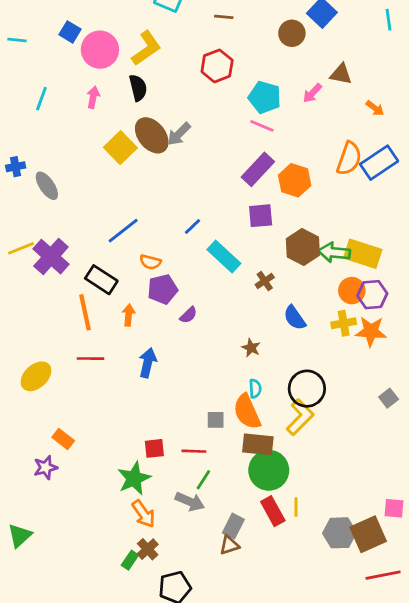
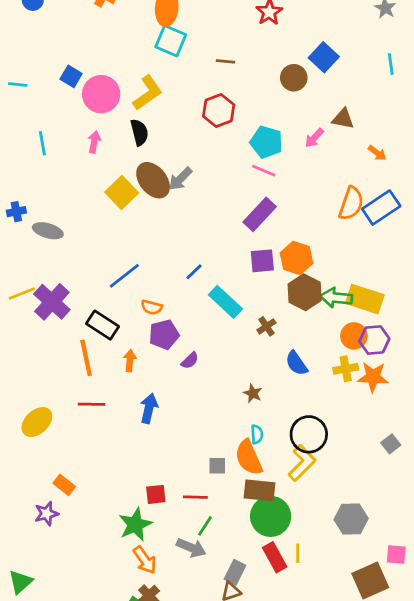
cyan line: (41, 99) -> (42, 143), turned -30
orange hexagon: (295, 180) -> (296, 258), moved
gray ellipse: (47, 186) -> (48, 231), turned -40
gray hexagon: (340, 533) -> (351, 519), moved

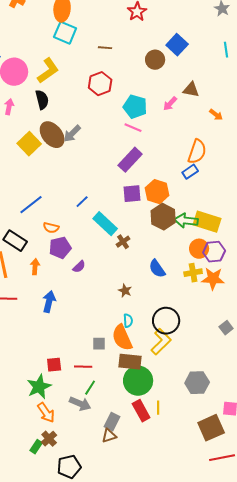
blue rectangle: (381, 208) -> (190, 172), moved, size x0.6
brown cross: (266, 326) -> (123, 242), moved

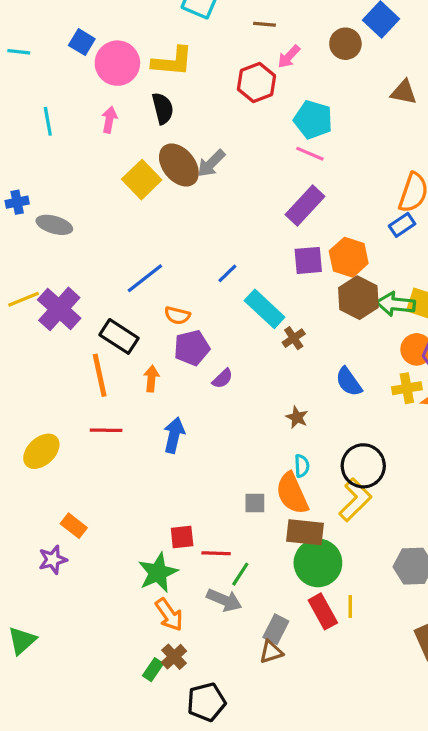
yellow L-shape: (48, 71) -> (172, 61), turned 40
pink arrow: (170, 104) -> (289, 57), moved
red line: (83, 367) -> (216, 553), moved

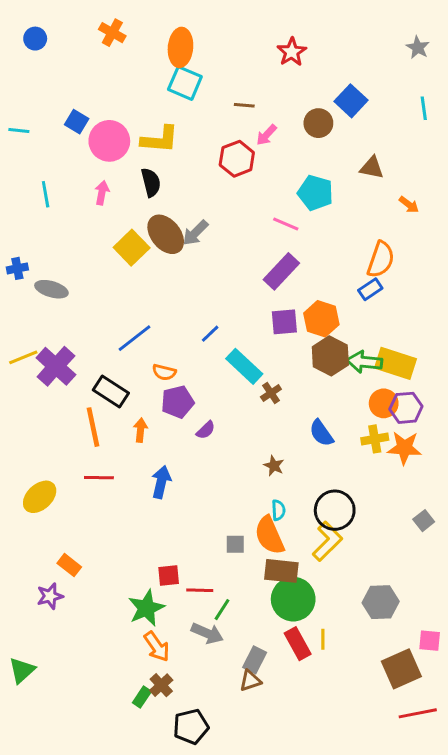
cyan pentagon: (313, 120) -> (315, 193), moved

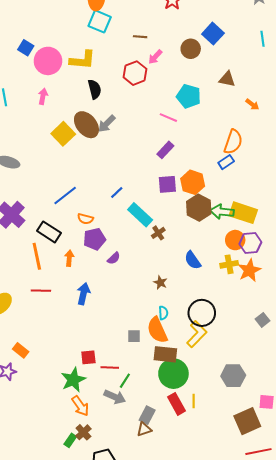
black semicircle: (151, 182) -> (95, 89), moved
purple rectangle: (281, 271) -> (165, 150), size x0.7
orange star: (404, 448) -> (249, 270), turned -30

